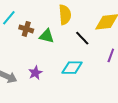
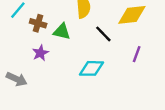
purple star: (35, 73) -> (40, 53), moved

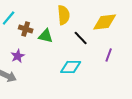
purple star: (40, 53) -> (18, 56), moved

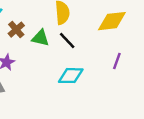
brown cross: (26, 29) -> (16, 30), turned 32
black line: (81, 38) -> (67, 40), moved

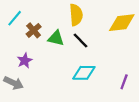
purple line: (117, 61) -> (124, 82), moved

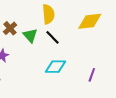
green triangle: (56, 38) -> (30, 35), turned 35

